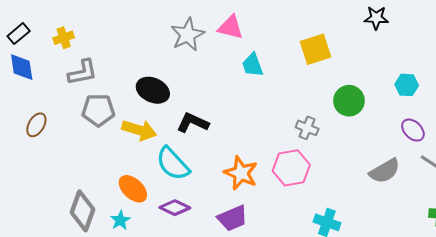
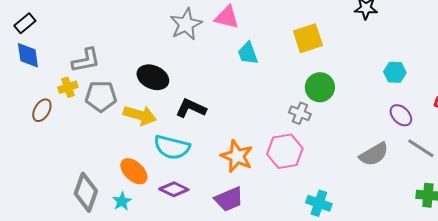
yellow cross: (64, 38) -> (68, 87), moved
green circle: (349, 101) -> (320, 87), moved
cyan semicircle: (173, 164) -> (172, 147), turned -33

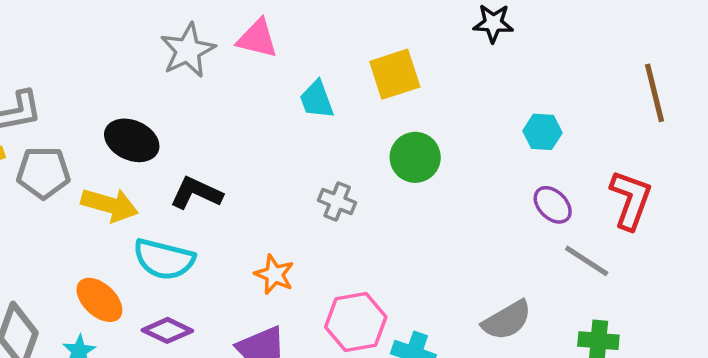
cyan trapezoid: (248, 53) -> (317, 100), moved
gray cross: (300, 113) -> (337, 201), moved
pink hexagon: (285, 151) -> (356, 322), moved
gray semicircle: (374, 154) -> (507, 320), moved
orange star: (237, 156) -> (274, 274), size x0.7

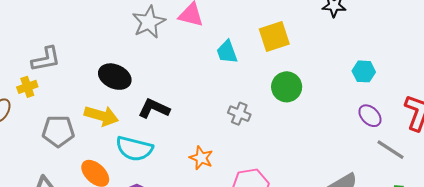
gray pentagon: (43, 173) -> (58, 131), moved

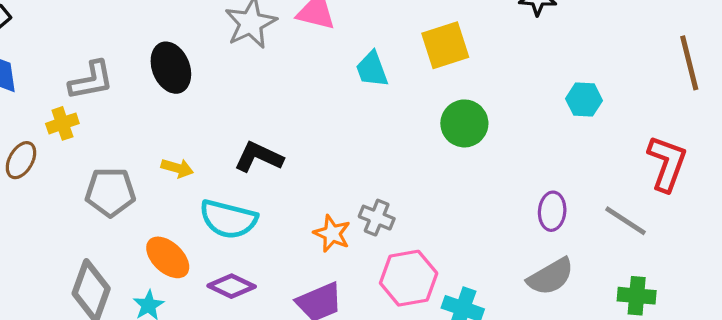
black ellipse: (115, 77) -> (171, 68), moved, turned 44
gray cross: (239, 114) -> (377, 218), moved
yellow arrow: (101, 116) -> (177, 168), size x0.6
purple ellipse: (370, 116) -> (552, 211), moved, turned 50

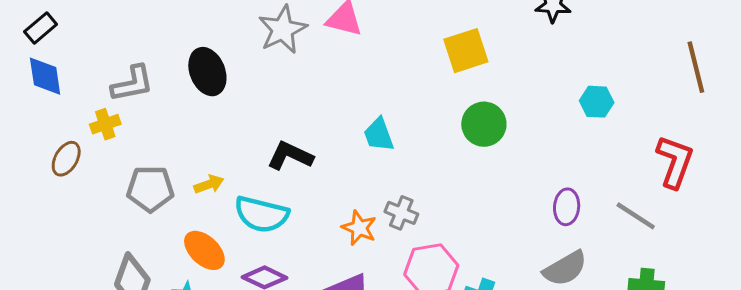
cyan trapezoid: (372, 69) -> (379, 135), moved
yellow arrow: (177, 168) -> (209, 184), moved, turned -36

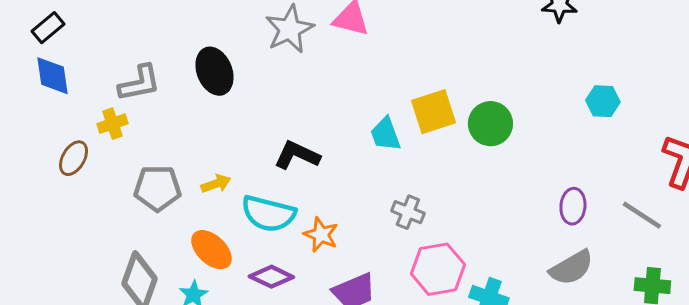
yellow square: (466, 51) -> (433, 112), moved
orange star: (359, 228) -> (321, 235), moved

